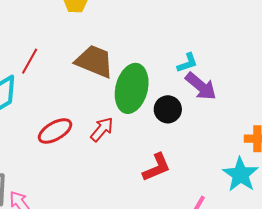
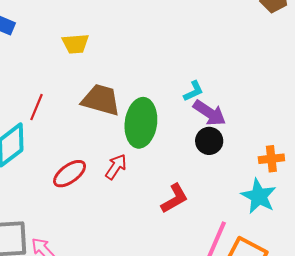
black circle: (168, 109) -> (209, 141), moved

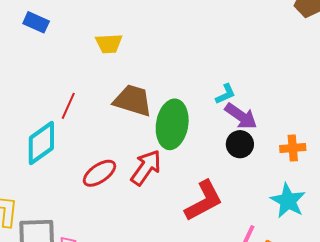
orange cross: (271, 159) -> (293, 148), moved
red arrow: (116, 167) -> (146, 168), size x1.4
red L-shape: (175, 198) -> (204, 201), size x1.4

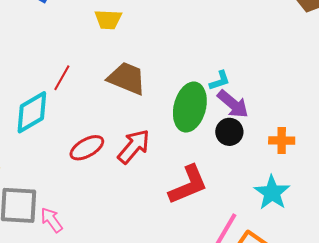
green ellipse: (172, 124) -> (190, 107), moved

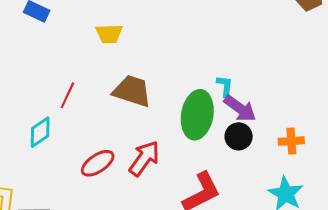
cyan L-shape: (220, 81) -> (225, 86), turned -60
cyan diamond: (32, 112) -> (40, 132), size x0.7

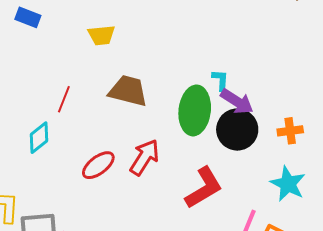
black circle: (239, 136) -> (237, 130), size x1.5

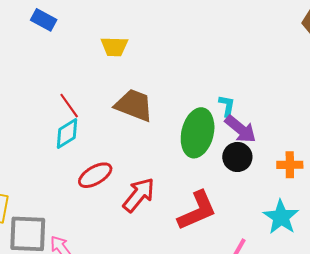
red line: (64, 99) -> (69, 106), turned -64
black circle: (237, 130) -> (237, 157), size x0.7
cyan diamond: (39, 138) -> (67, 134), moved
red arrow: (145, 157) -> (139, 195), moved

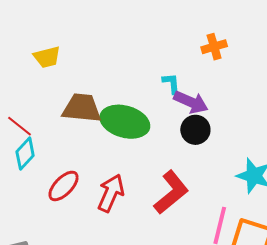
green ellipse: (198, 133) -> (125, 122), moved, turned -72
orange cross: (290, 165) -> (214, 47), moved

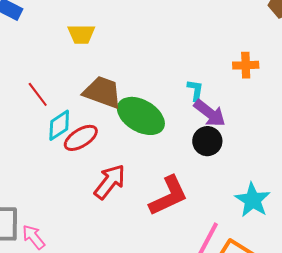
cyan diamond: (25, 154) -> (59, 125), moved
red ellipse: (64, 186) -> (81, 138), moved

